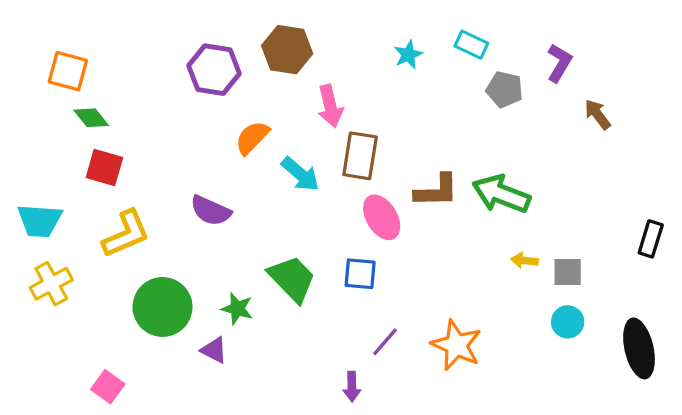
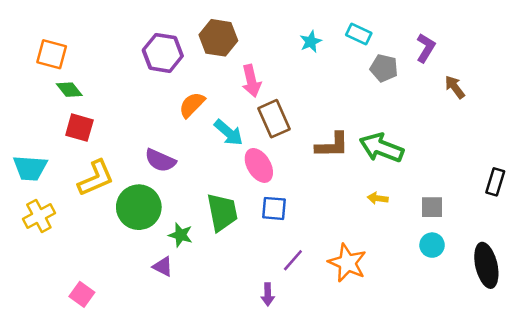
brown rectangle: (360, 156) -> (274, 119), turned -33
pink ellipse: (382, 217) -> (259, 165), moved
yellow arrow: (524, 260) -> (378, 198), moved
green trapezoid: (292, 279) -> (222, 212), turned 33
green circle: (163, 307) -> (139, 207), moved

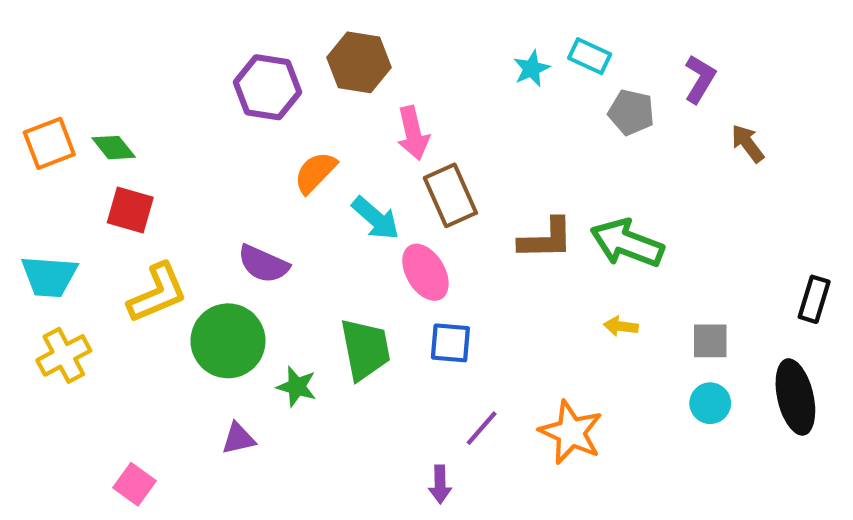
cyan star: (311, 42) -> (531, 69), moved
orange square: (52, 54) -> (49, 143), moved, turned -36
black ellipse: (486, 265) -> (795, 397), moved
purple triangle: (163, 267) -> (238, 439), moved, turned -40

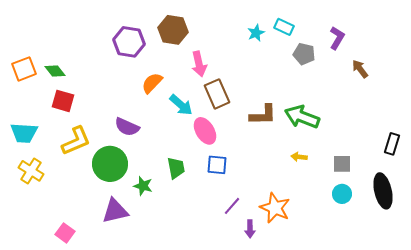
green trapezoid: (365, 349) -> (176, 168), size x0.7
yellow cross: (64, 355) -> (31, 171), turned -30
purple triangle: (238, 439) -> (115, 211), size x1.6
purple arrow: (440, 484) -> (250, 229), moved

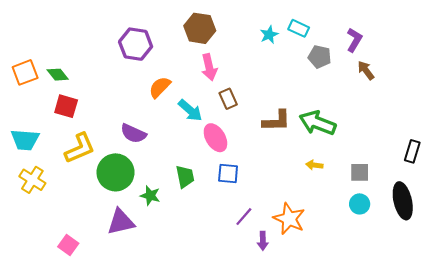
brown hexagon: (173, 30) -> (200, 28), moved
brown arrow: (360, 69) -> (366, 70), moved
brown rectangle: (217, 94) -> (228, 99), size x0.7

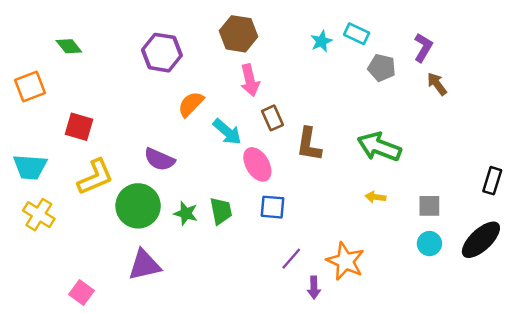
green diamond: (58, 75) -> (69, 46), moved
brown L-shape: (276, 121) -> (309, 144), moved, turned 100
green star: (150, 196) -> (186, 213), moved
black ellipse: (403, 201) -> (481, 240), turned 60

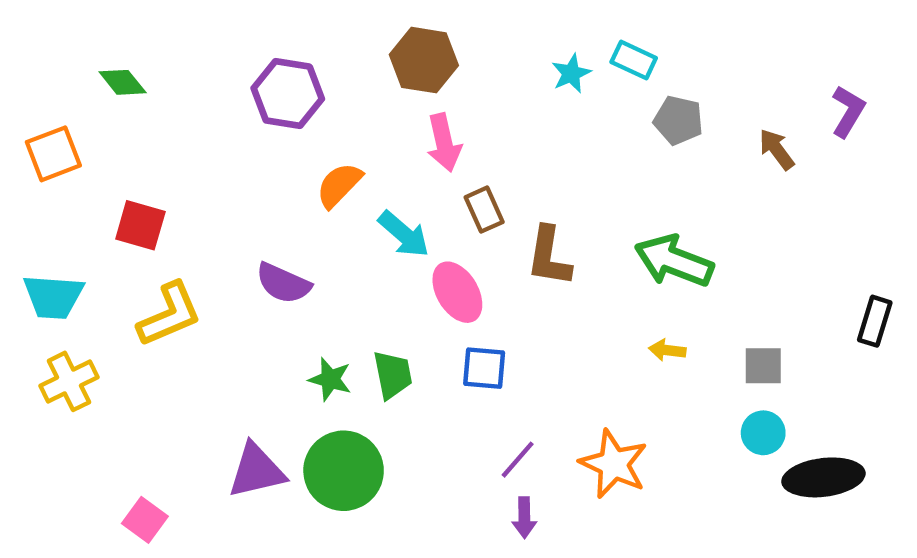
purple L-shape: (423, 48) -> (848, 111), moved
green circle: (138, 206) -> (344, 471), moved
yellow cross: (39, 215) -> (69, 381), turned 32
black ellipse: (481, 240) -> (823, 477), moved, turned 36
purple arrow: (314, 288) -> (524, 518), moved

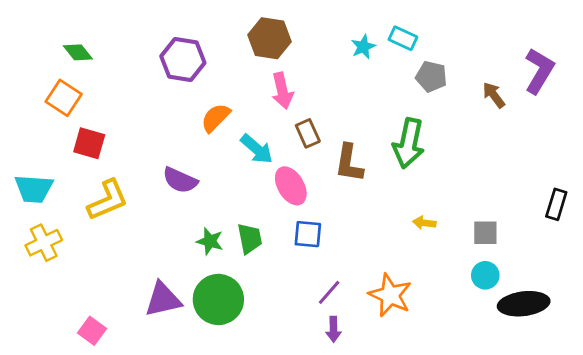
purple L-shape: (848, 111) -> (539, 71), size x1.4
orange square: (53, 154) -> (64, 98), moved, turned -36
green arrow: (674, 261) -> (409, 143), moved, turned -99

